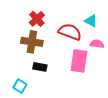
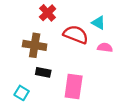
red cross: (37, 19) -> (48, 13), moved
pink rectangle: (79, 61) -> (74, 86), moved

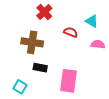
red semicircle: (76, 35) -> (71, 32), size x0.6

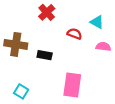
brown cross: (32, 42) -> (16, 44), moved
black rectangle: (40, 68) -> (45, 55), moved

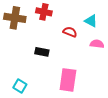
red cross: (47, 12) -> (44, 12), turned -35
brown cross: (16, 44) -> (15, 18), moved

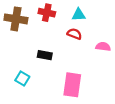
cyan triangle: (91, 21) -> (79, 15), moved, turned -32
cyan square: (20, 86) -> (22, 78), moved

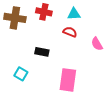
pink semicircle: (103, 47) -> (97, 44), turned -128

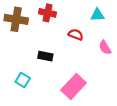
cyan triangle: (74, 14) -> (97, 15), moved
pink rectangle: (68, 80) -> (74, 86), turned 35

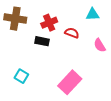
red cross: (48, 13) -> (49, 23), moved, turned -35
black rectangle: (45, 56) -> (42, 41), moved

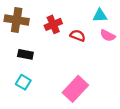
black rectangle: (42, 41) -> (25, 54), moved
pink semicircle: (100, 45) -> (108, 36), moved, turned -32

